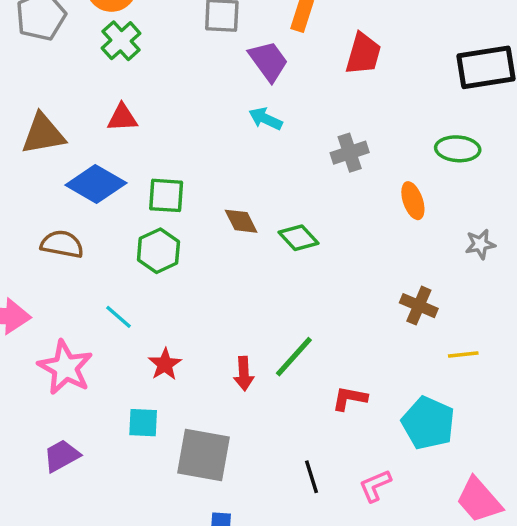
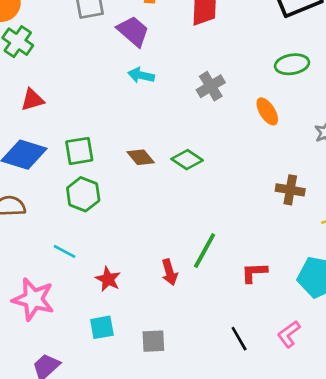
gray square: (203, 455) -> (153, 341), size x0.6

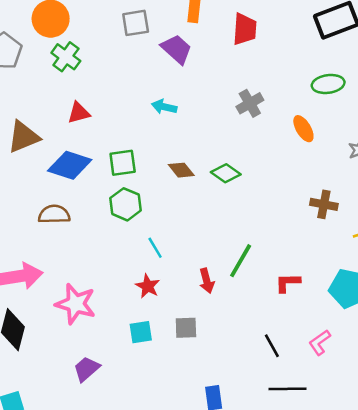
cyan arrow: (141, 75) -> (164, 107), moved
cyan line: (65, 251) -> (155, 248), moved, turned 30
gray square: (153, 341) -> (186, 328), moved

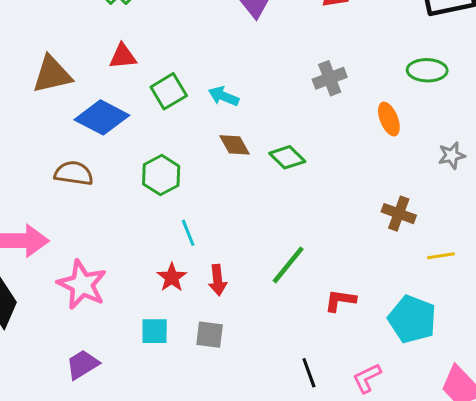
cyan arrow: (164, 107) -> (224, 96), moved
green square: (123, 163) -> (169, 91), moved, turned -32
red arrow: (207, 281) -> (218, 280), moved

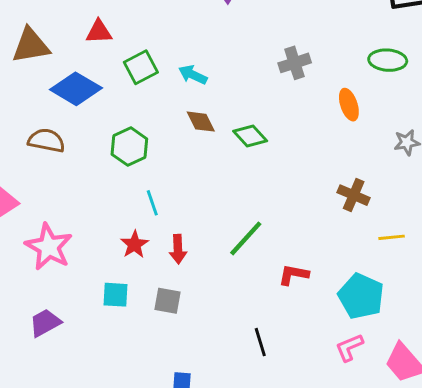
pink L-shape: (367, 378) -> (349, 348), moved

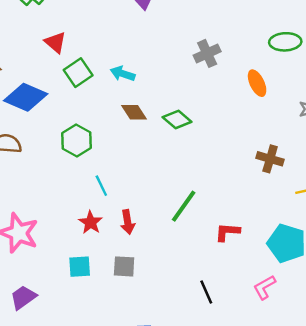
red triangle: (99, 32) -> (55, 42), moved, turned 50
pink L-shape: (349, 348) -> (264, 287), moved

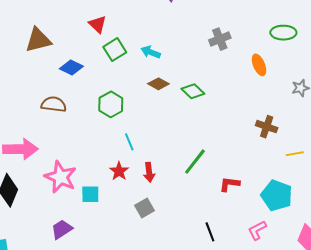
blue diamond: (26, 97) -> (71, 67), size x0.7
brown diamond: (134, 112) -> (158, 84), turned -30
gray square: (124, 266) -> (144, 208), turned -36
cyan square: (80, 267) -> (90, 194), moved

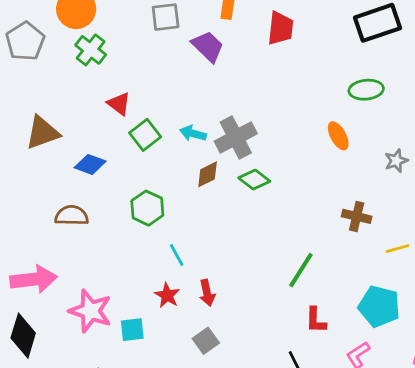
gray cross: (220, 39) -> (236, 137), moved, size x1.4
brown diamond: (158, 84) -> (208, 174), turned -50
green line: (195, 162) -> (301, 270), moved
red L-shape: (229, 184) -> (316, 320), moved, turned -90

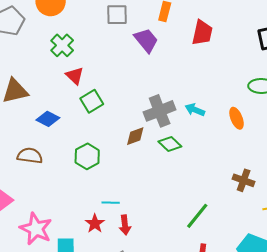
green cross: (91, 50) -> (62, 45), moved
cyan arrow: (193, 133) -> (195, 110), moved
cyan line: (177, 255) -> (111, 203), moved, turned -66

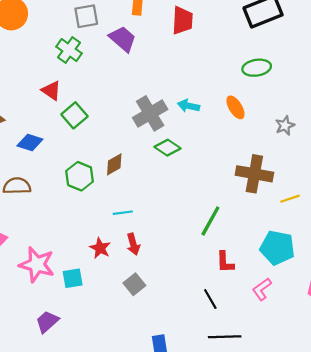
green cross: (62, 45) -> (69, 50), moved
brown diamond: (135, 136) -> (114, 164), moved
brown cross: (244, 180) -> (254, 174), size x1.5
cyan line: (111, 203) -> (123, 213), moved

